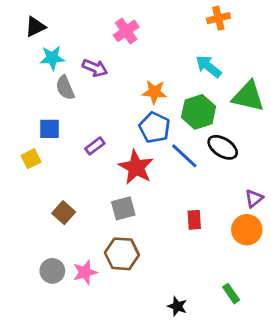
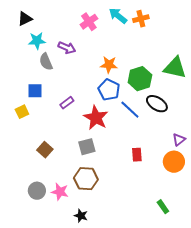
orange cross: (218, 18) -> (141, 19), moved
cyan arrow: (208, 66) -> (118, 16), moved
pink star: (85, 272) -> (60, 192), turned 30
black star: (177, 306) -> (81, 216), moved

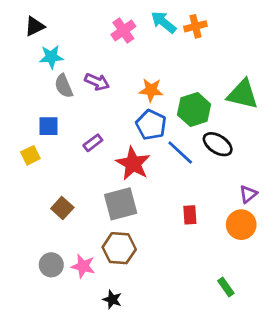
purple arrow: (67, 48) -> (97, 82), moved
gray square: (87, 147) -> (121, 204), size x1.4

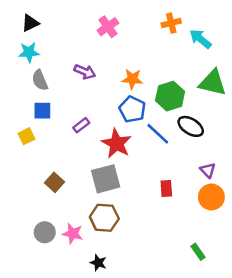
cyan arrow: (164, 22) -> (200, 39), moved
cyan star: (51, 57) -> (29, 52), moved
gray semicircle: (64, 86) -> (40, 80), moved
purple triangle: (248, 194) -> (208, 170), moved, turned -35

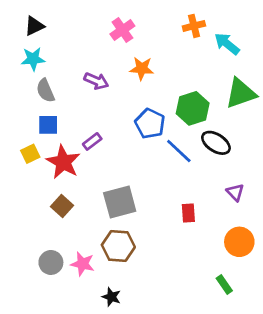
orange star: (132, 79) -> (142, 69), moved
green triangle: (213, 83) -> (241, 93), turned -32
red star: (116, 143) -> (63, 162), moved
orange circle: (211, 197) -> (239, 242), moved

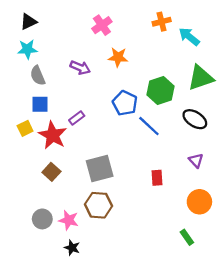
black ellipse: (216, 143) -> (195, 119), moved
black star: (111, 297) -> (72, 248), moved

